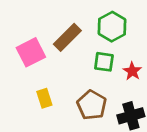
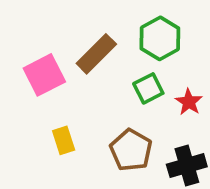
green square: (104, 62) -> (148, 88), turned -35

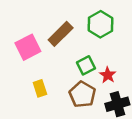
green square: (148, 88) -> (86, 65), moved
red star: (189, 102) -> (108, 75), moved

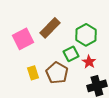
green hexagon: (100, 24) -> (86, 35), moved
brown pentagon: (82, 94) -> (57, 73), moved

